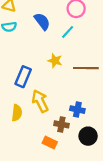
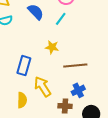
brown line: (86, 68) -> (75, 66), moved
blue cross: (77, 110) -> (78, 90), turned -32

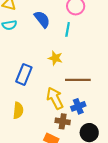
cyan line: (61, 19) -> (68, 29), turned -32
yellow arrow: (43, 87) -> (55, 98), moved

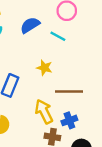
blue semicircle: (42, 19) -> (30, 25), turned -84
cyan line: (68, 29) -> (58, 36), turned -72

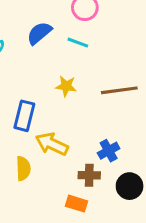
brown line: (69, 92) -> (119, 90), moved
yellow arrow: (44, 112) -> (52, 144), moved, turned -30

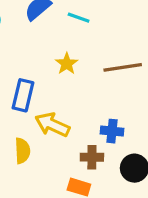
yellow star: (66, 86) -> (67, 64), turned 30
blue cross: (109, 151) -> (112, 131), turned 35

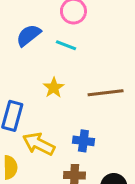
blue cross: (112, 131) -> (83, 141), moved

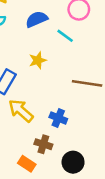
yellow star: (54, 88) -> (38, 60), moved

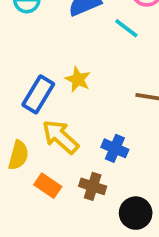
yellow star: (38, 60) -> (78, 79), moved, turned -30
orange rectangle: (27, 164) -> (48, 186), moved

